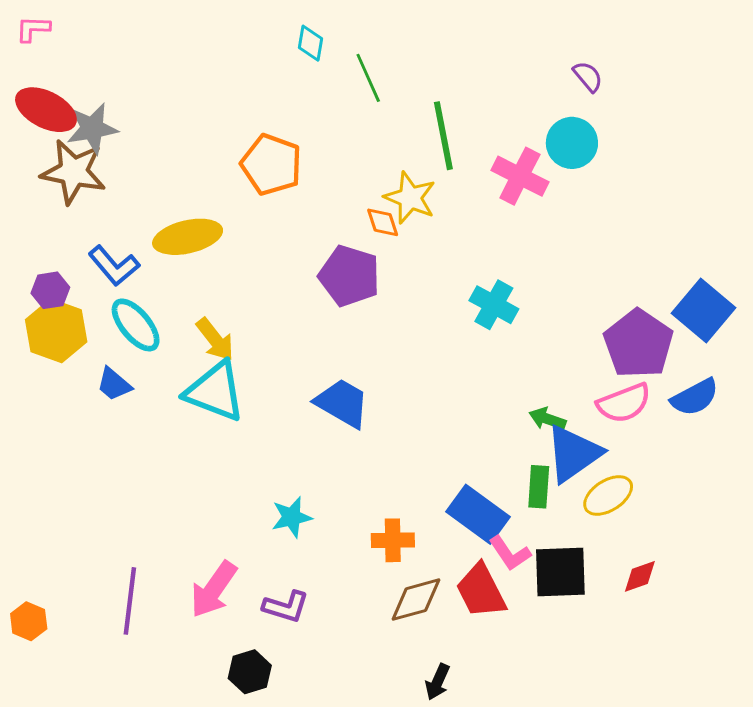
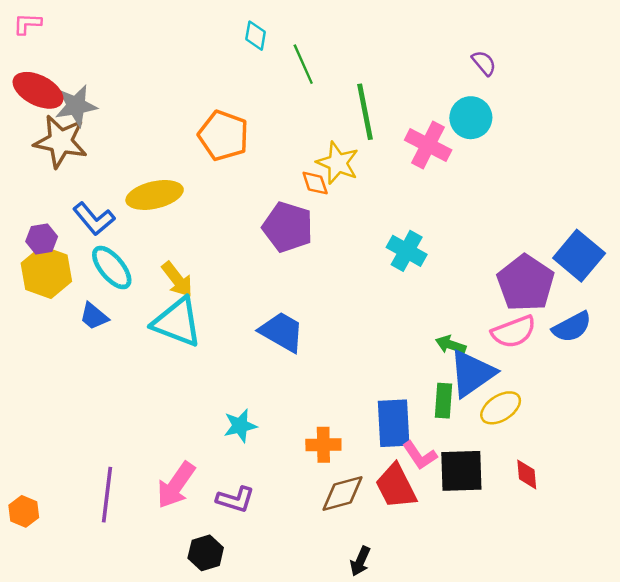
blue rectangle: (478, 514) -> (394, 423), turned 51
red diamond: (640, 576) -> (527, 474), turned -76

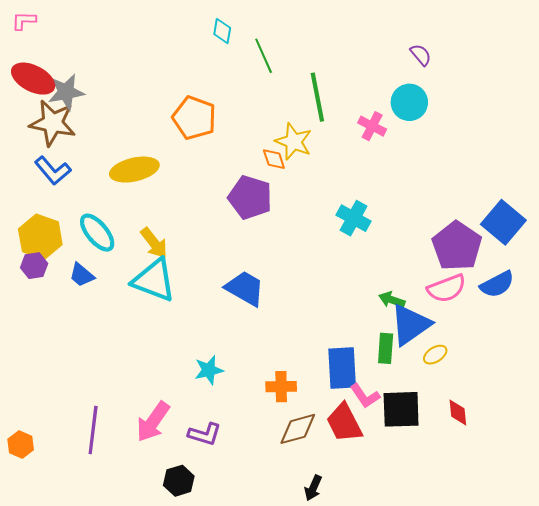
pink cross: (428, 145) -> (372, 126), size x0.7
blue L-shape: (94, 219) -> (53, 171), moved
purple hexagon: (42, 239) -> (34, 266), moved
yellow ellipse: (501, 408) -> (435, 355), size x0.7

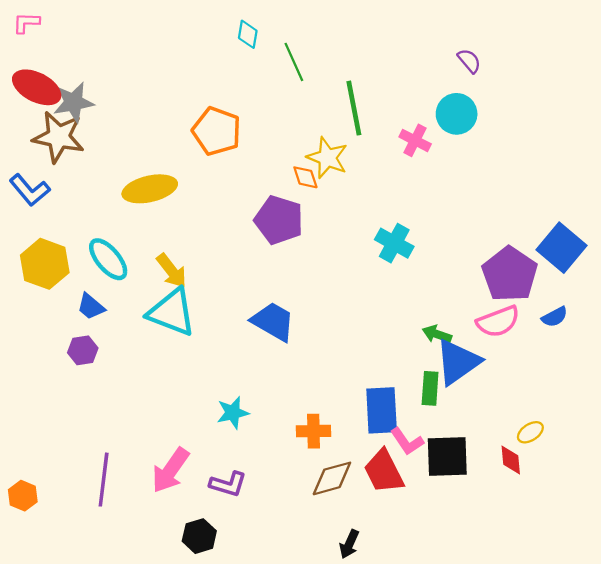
blue L-shape: (53, 171) -> (30, 190), moved
purple hexagon: (34, 266) -> (83, 350), moved
blue semicircle: (497, 284) -> (555, 317), size x0.7
yellow ellipse: (435, 355) -> (530, 432), moved

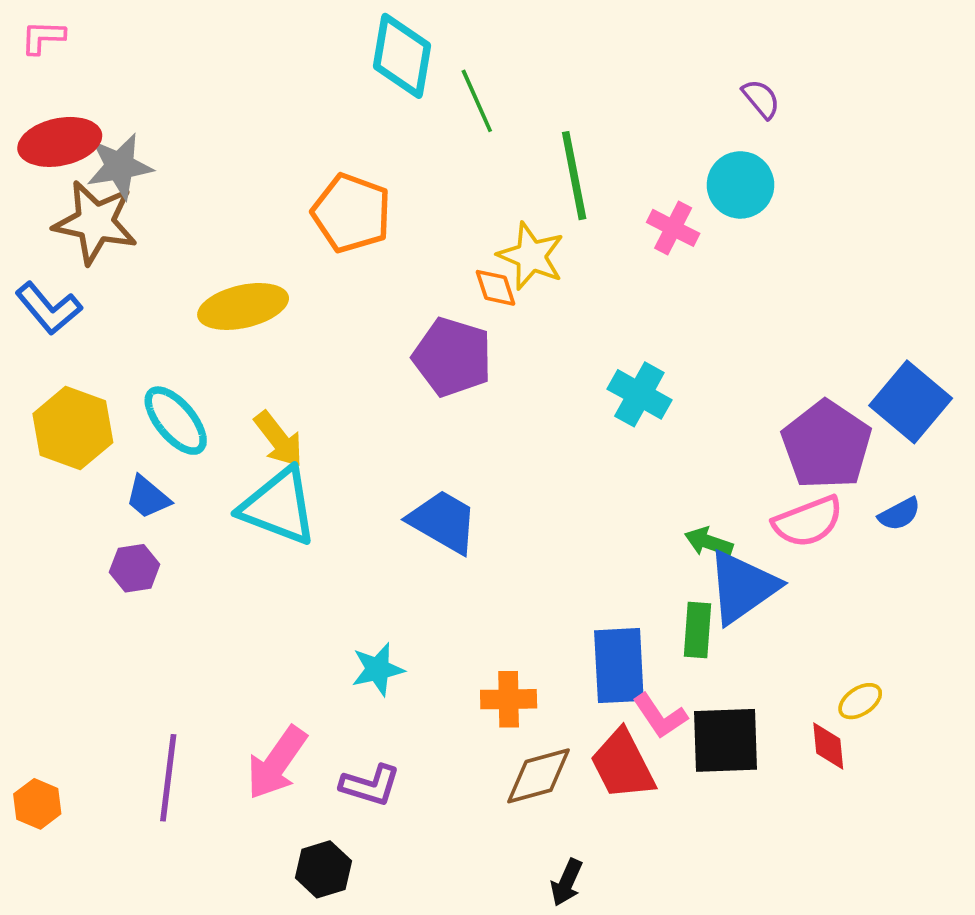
cyan diamond: (248, 34) -> (402, 56), size x1.8
red ellipse: (37, 87) -> (60, 142), turned -39

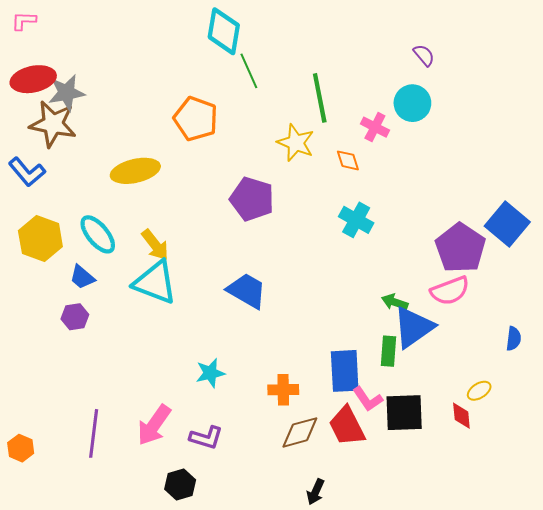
green line: (477, 101) -> (249, 71), moved
orange diamond: (495, 288) -> (348, 160), moved
blue semicircle: (899, 514) -> (514, 339), moved, turned -55

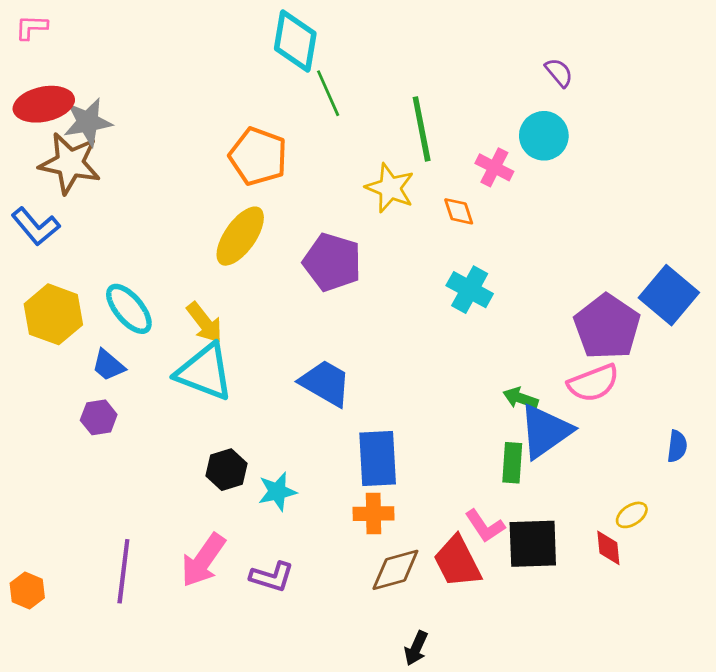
yellow ellipse: (135, 171) -> (240, 236), moved, turned -42
blue rectangle: (345, 371) -> (378, 459), moved
black hexagon: (180, 485) -> (226, 470), moved

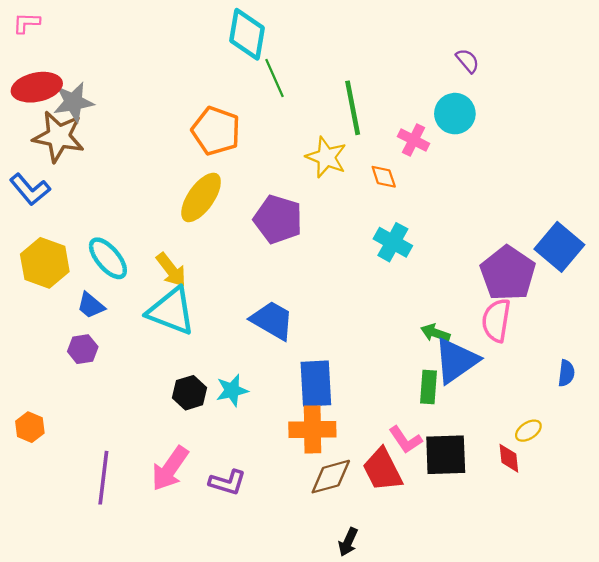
pink semicircle: (593, 383) -> (496, 320), turned 120
cyan star: (277, 492) -> (232, 390), moved
orange cross: (373, 514) -> (312, 429), size x1.4
orange hexagon: (27, 590) -> (30, 427), moved

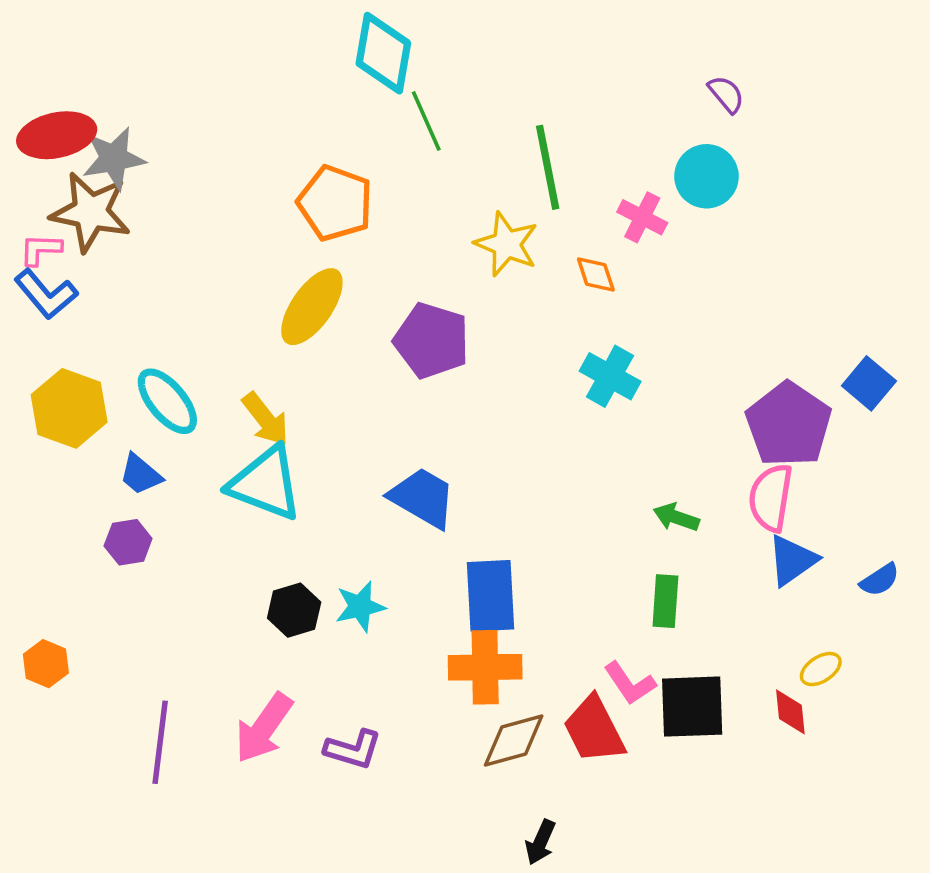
pink L-shape: (26, 23) -> (41, 249), moved
blue square: (559, 247) -> (869, 383), size x0.7
blue triangle: (456, 361) -> (792, 560), moved, size x0.7
blue semicircle: (566, 373) -> (880, 580), turned 50

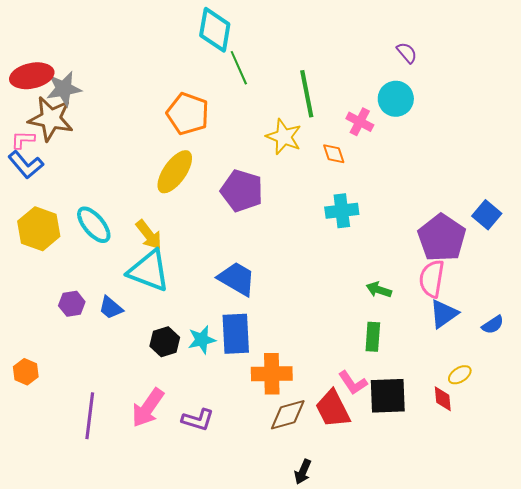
cyan cross: (610, 376) -> (342, 211), turned -36
blue trapezoid: (141, 474) -> (111, 308), moved
blue rectangle: (490, 596) -> (236, 334), moved

